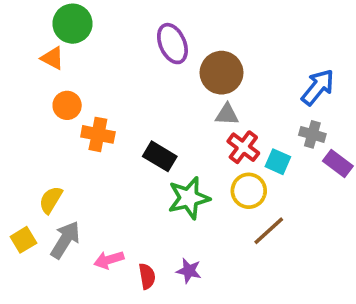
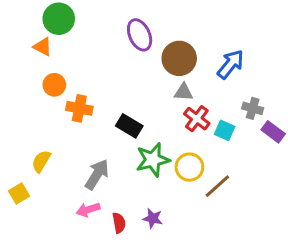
blue arrow: (318, 87) -> (231, 64), moved
yellow circle: (249, 191) -> (189, 167), moved
gray arrow: (65, 240) -> (97, 174), moved

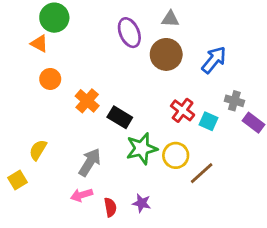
gray triangle: (184, 92) -> (170, 19), moved
orange cross: (79, 108) -> (87, 101), moved, turned 30

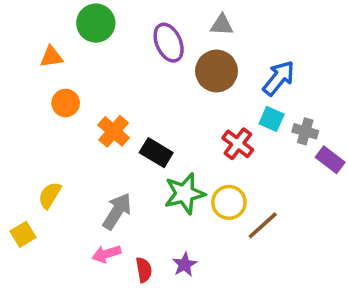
green circle: (54, 18) -> (96, 23), moved
orange triangle: (39, 44) -> (51, 57), turned -36
cyan square: (208, 121) -> (272, 119), moved
purple star: (142, 203) -> (185, 264), turned 30

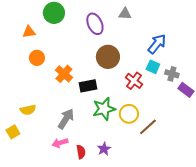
brown circle: (217, 71) -> (108, 57), moved
black rectangle: (156, 153) -> (88, 86), turned -42
yellow semicircle: (50, 195) -> (28, 110), turned -133

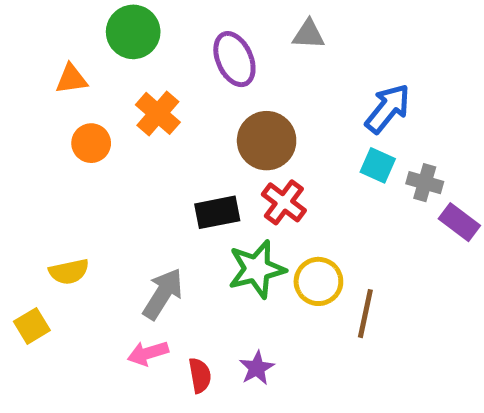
orange cross: (64, 74) -> (158, 113), moved
red cross: (134, 81) -> (284, 202), moved
brown line: (148, 127) -> (365, 314), turned -36

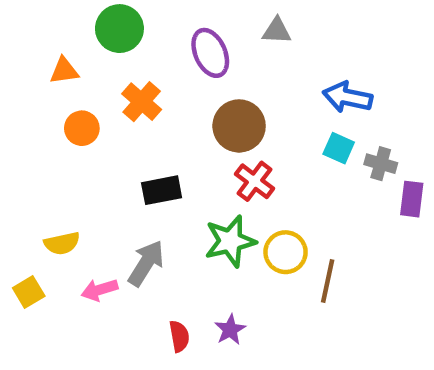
blue arrow: (388, 109) -> (348, 97), turned -117
black rectangle: (217, 212) -> (162, 190), moved
purple rectangle: (459, 222) -> (412, 199), turned 60
pink arrow: (148, 353) -> (100, 290), moved

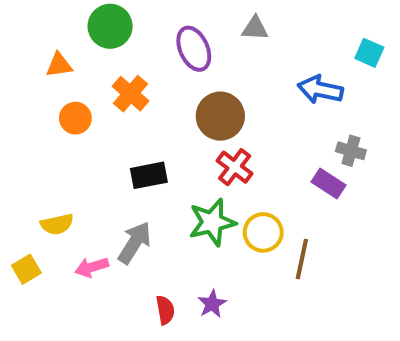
cyan square: (339, 148) -> (369, 53), moved
purple rectangle: (412, 199) -> (328, 183), moved, turned -64

